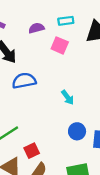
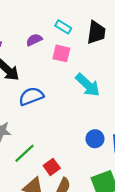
cyan rectangle: (66, 21) -> (63, 27), turned 49
cyan arrow: (68, 97) -> (88, 85), moved, size x1.6

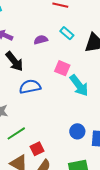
pink square: (61, 53) -> (62, 68), moved

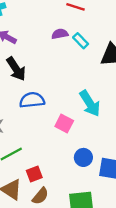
purple semicircle: (41, 40) -> (60, 34), moved
pink square: (62, 68) -> (64, 123), moved

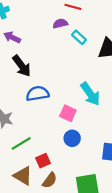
purple semicircle: (60, 34) -> (60, 24), moved
blue circle: (83, 157) -> (72, 138), moved

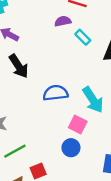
blue semicircle: (38, 94) -> (55, 93), moved
pink square: (68, 113) -> (78, 125), moved

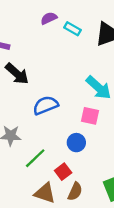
blue semicircle: (55, 93) -> (46, 105), moved
blue circle: (71, 148) -> (76, 143), moved

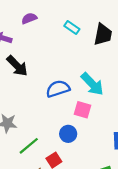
purple semicircle: (49, 18) -> (29, 18), moved
blue semicircle: (46, 105) -> (58, 89), moved

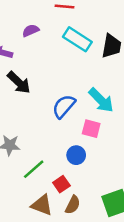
cyan rectangle: (72, 28) -> (77, 39), size x1.6
blue semicircle: (58, 89) -> (64, 106), turned -30

